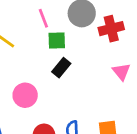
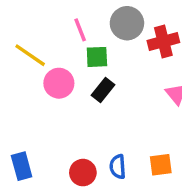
pink circle: (25, 95) -> (59, 83), moved

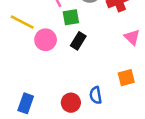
orange square: (161, 165) -> (126, 78), moved
blue rectangle: (22, 166) -> (26, 103), turned 42

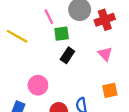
pink triangle: (132, 37) -> (105, 54), moved
pink circle: (46, 40) -> (38, 85), moved

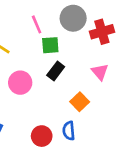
pink circle: (38, 85) -> (20, 83), moved
orange square: (110, 90) -> (80, 102), moved, turned -35

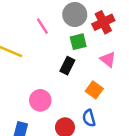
green square: (50, 45) -> (78, 42), moved
pink circle: (20, 83) -> (40, 100), moved

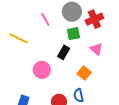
pink circle: (40, 100) -> (42, 70), moved

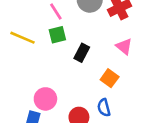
green square: (73, 34) -> (57, 35), moved
pink circle: (42, 70) -> (45, 99), moved

